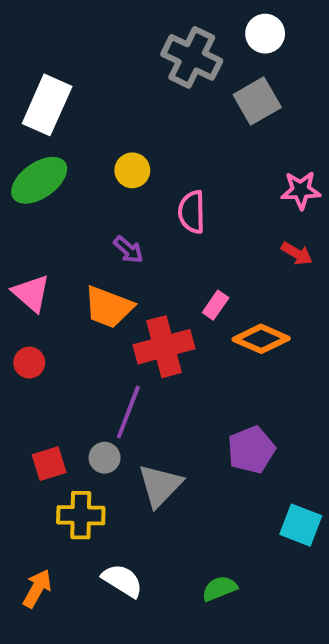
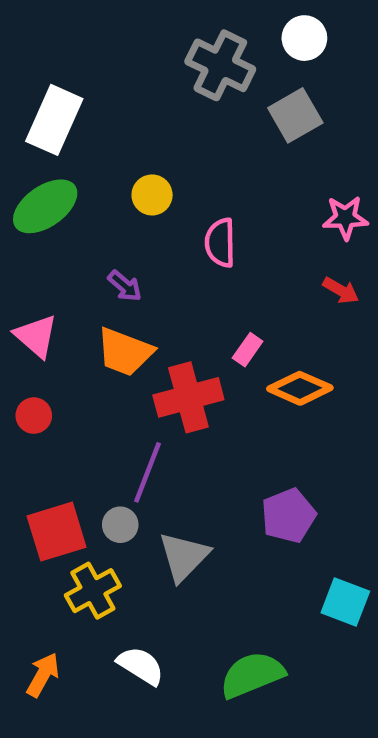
purple arrow: (128, 250) -> (125, 286), moved
red square: (49, 464) -> (57, 532), size x1.5
yellow cross: (81, 515) -> (93, 591), turned -30
green semicircle: (219, 588) -> (252, 675), size x1.6

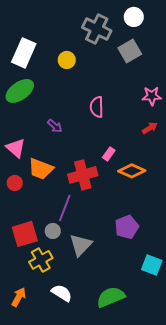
yellow circle: (152, 195) -> (67, 60), moved
red arrow: (341, 290) -> (150, 128), turned -63
orange trapezoid: (125, 352) -> (41, 169), moved

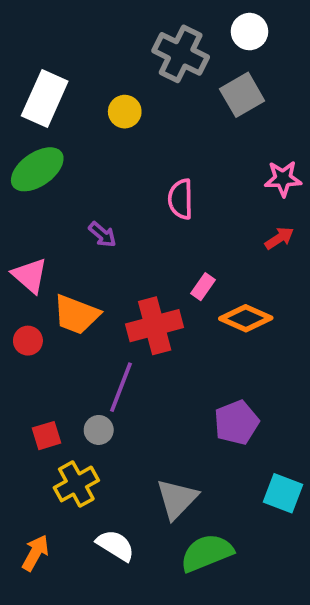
red square: (25, 234) -> (47, 436), size x0.6
gray triangle: (81, 245) -> (177, 499), moved

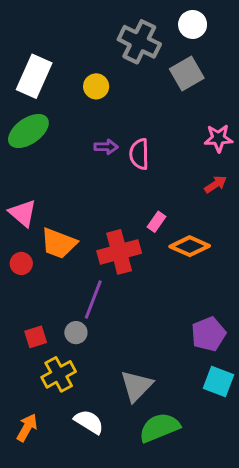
purple arrow: (102, 234) -> (106, 147), moved, turned -40
purple pentagon: (236, 423) -> (208, 334), moved

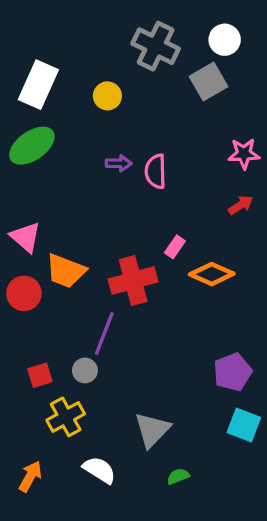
white circle: (193, 24) -> (225, 40), moved
red circle: (21, 263) -> (24, 293), size x1.4
green semicircle: (159, 428) -> (178, 476), size x0.5

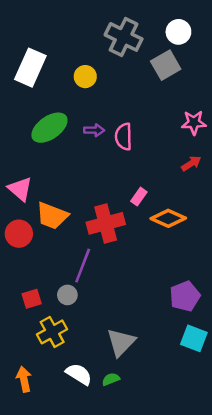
green ellipse: (32, 146) -> (49, 128), moved
orange arrow: (30, 476) -> (24, 379), turned -40
green semicircle: (178, 476) -> (111, 379), moved

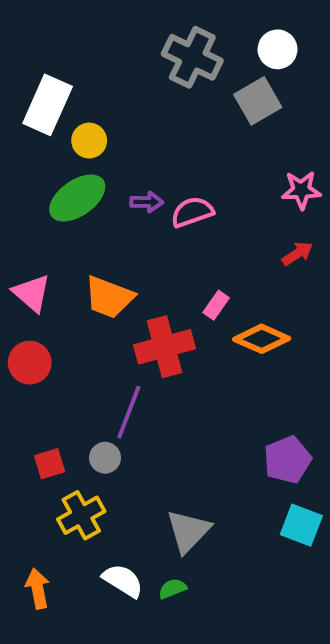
yellow circle: (85, 77) -> (89, 141), moved
pink semicircle: (124, 137) -> (192, 212), turned 72
orange trapezoid: (52, 216) -> (109, 297), moved

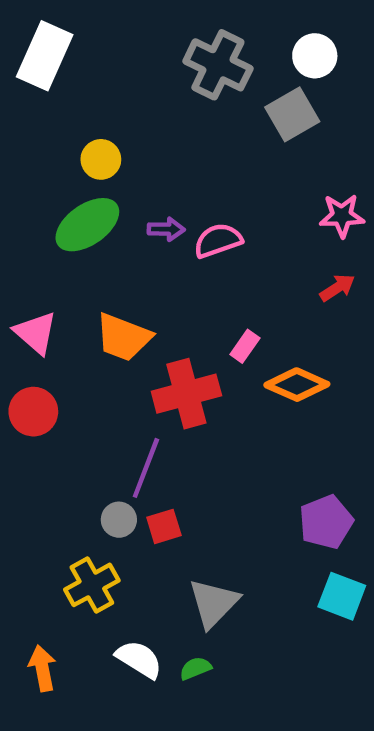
white rectangle: (48, 105) -> (45, 56), moved
red square: (50, 464) -> (164, 526), moved

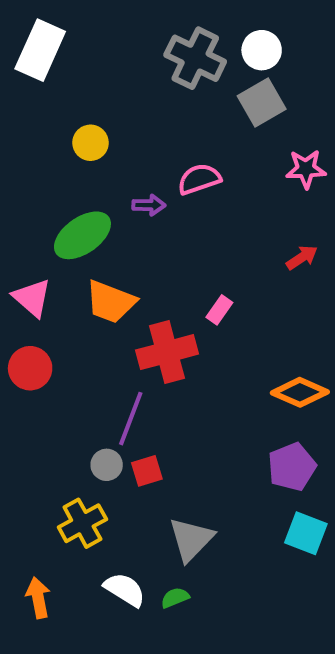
white circle: (315, 56) -> (262, 50), moved
pink star: (342, 216) -> (306, 169), moved
green ellipse: (87, 225) -> (82, 235), moved
pink semicircle: (218, 240) -> (199, 179), moved
orange diamond: (297, 385) -> (300, 392), moved

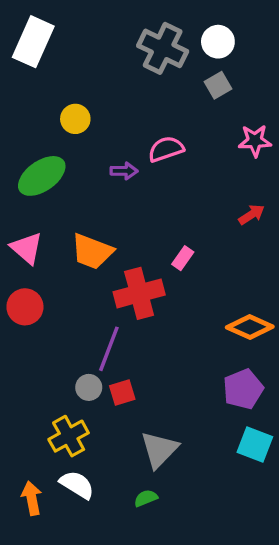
gray square: (262, 102) -> (218, 85), size x0.7
green ellipse: (82, 235) -> (42, 176), moved
white semicircle: (125, 590) -> (77, 485), moved

